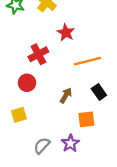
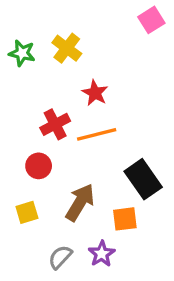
orange line: (88, 61) -> (97, 134), moved
black rectangle: (99, 92) -> (143, 179), size x1.6
brown arrow: (66, 95) -> (80, 202), moved, size x1.6

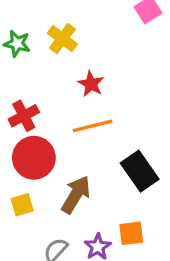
red cross: (55, 124) -> (24, 116), moved
red circle: (39, 166) -> (34, 158), size x1.6
orange square: (125, 219) -> (131, 233), moved

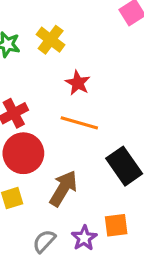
orange line: (93, 126) -> (79, 123), turned 30

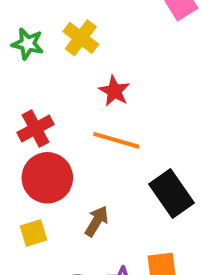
brown arrow: (63, 188) -> (97, 221), size x0.7

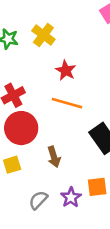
brown arrow: (97, 221) -> (54, 157), turned 132

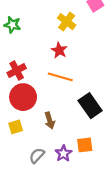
yellow cross: (43, 35) -> (67, 22), moved

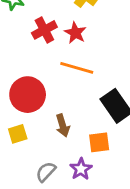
red cross: (17, 70) -> (44, 30), moved
orange square: (85, 145) -> (99, 142), moved

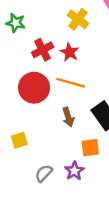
red circle: (28, 95) -> (34, 88), moved
brown arrow: (63, 125) -> (68, 117), moved

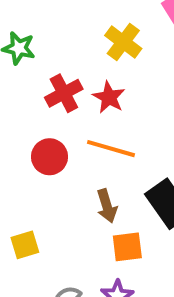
red circle: (34, 88) -> (49, 157), size x0.7
orange square: (90, 148) -> (127, 247), moved

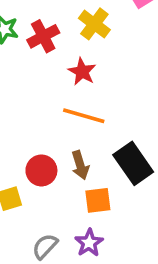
red cross: (64, 93) -> (43, 36), moved
red circle: (49, 157) -> (41, 170), moved

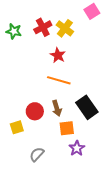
red cross: (43, 36) -> (43, 27), moved
purple star: (89, 243) -> (77, 148), moved

